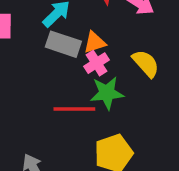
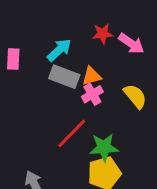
green star: (107, 93) -> (104, 147), moved
red line: (74, 109) -> (72, 133), turned -48

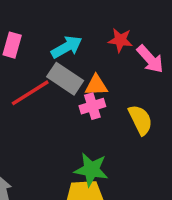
red line: (72, 133) -> (30, 93), moved

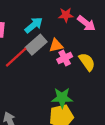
gray rectangle: (65, 79) -> (36, 45), turned -65
pink cross: (92, 106) -> (65, 58), moved

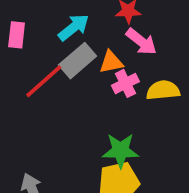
pink arrow: (86, 23) -> (141, 42), moved
yellow semicircle: (87, 62) -> (163, 90), turned -60

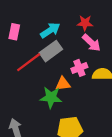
orange triangle: (111, 62) -> (63, 84), moved
green star: (121, 151) -> (51, 97), moved

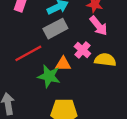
red line: (29, 62) -> (28, 53), moved
pink cross: (79, 68) -> (82, 50), turned -35

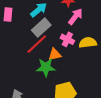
pink arrow: (99, 26) -> (75, 17), turned -90
red line: (28, 53) -> (37, 44), moved

